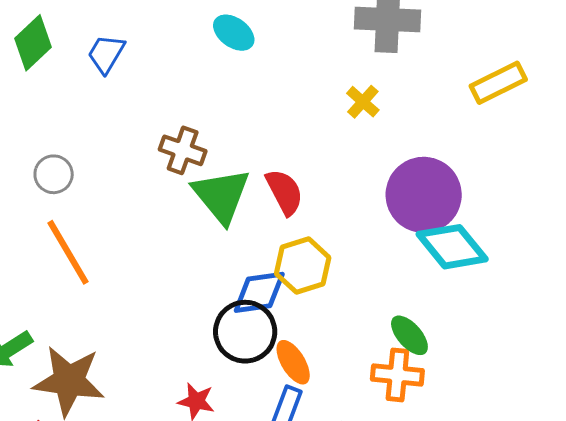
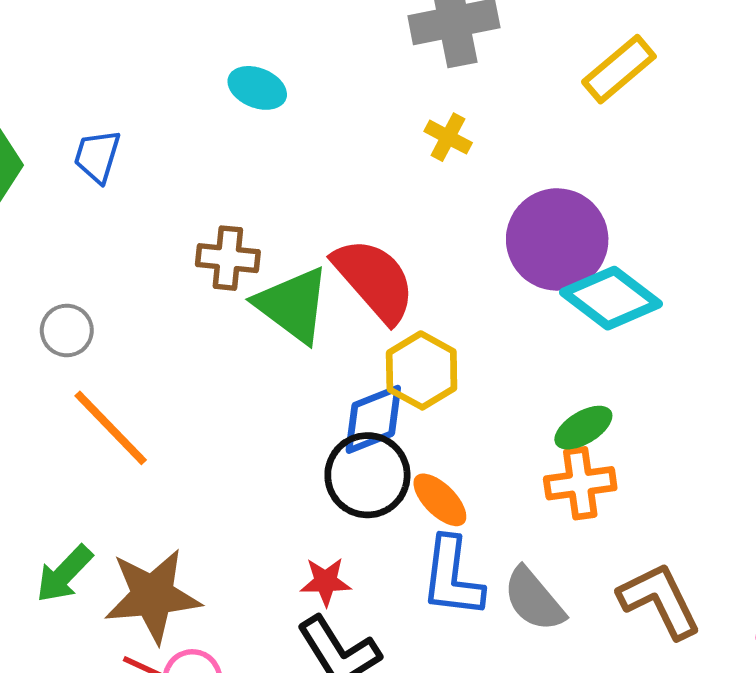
red semicircle: (284, 192) -> (374, 280), size x1.5
green ellipse: (409, 335) -> (583, 428), turned -66

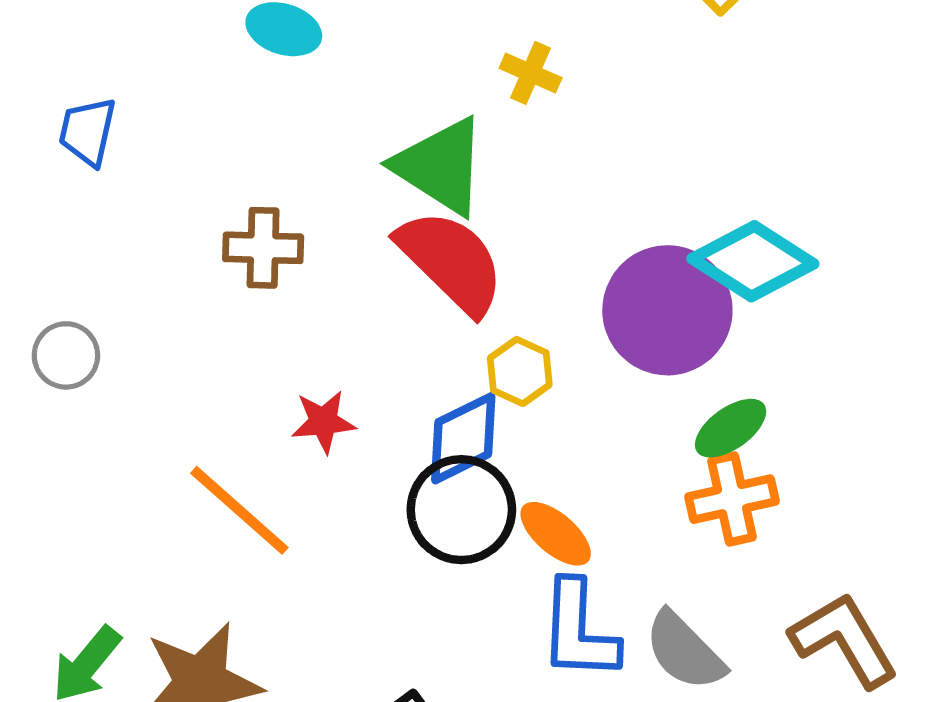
purple circle: (557, 239) -> (667, 310), moved
green triangle: (293, 305) -> (440, 166), moved
yellow hexagon: (422, 370) -> (520, 371), size x0.7
orange line: (111, 428) -> (239, 510), moved
red star: (326, 582) -> (323, 422), moved

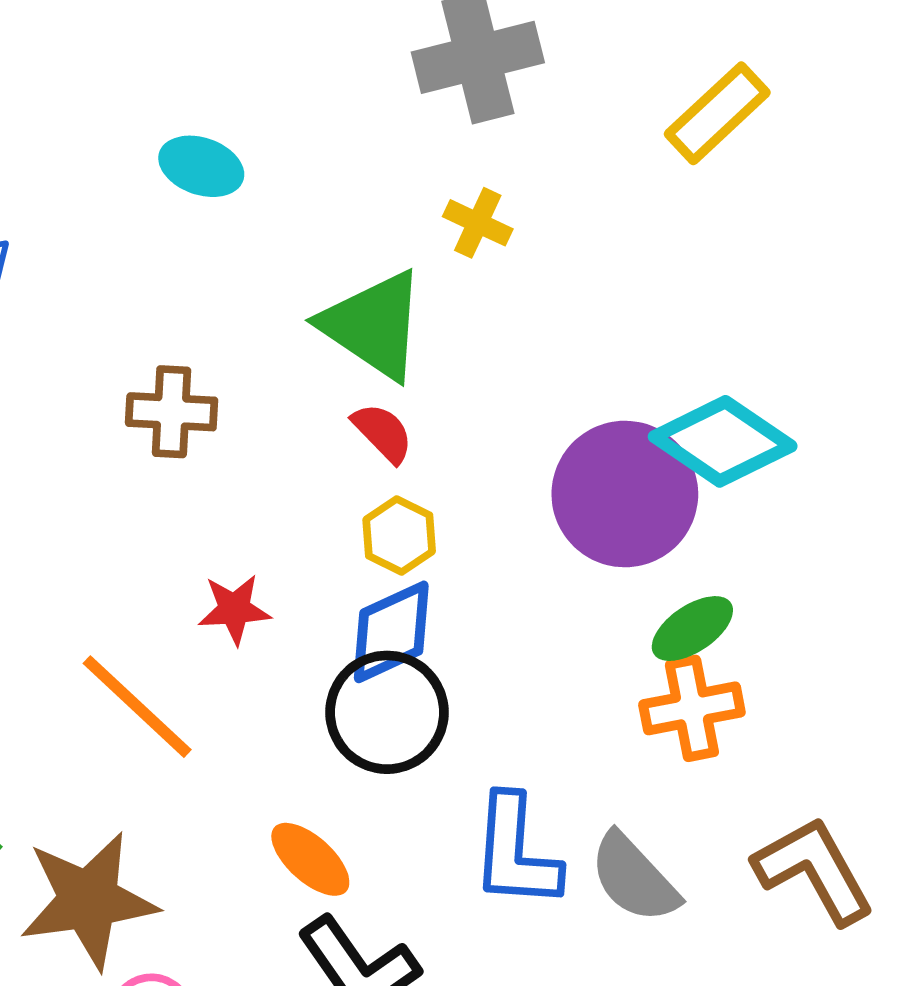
red semicircle: (451, 261) -> (383, 433), size x0.5
yellow hexagon: (520, 371) -> (399, 535), moved
orange ellipse: (556, 534) -> (310, 859), moved

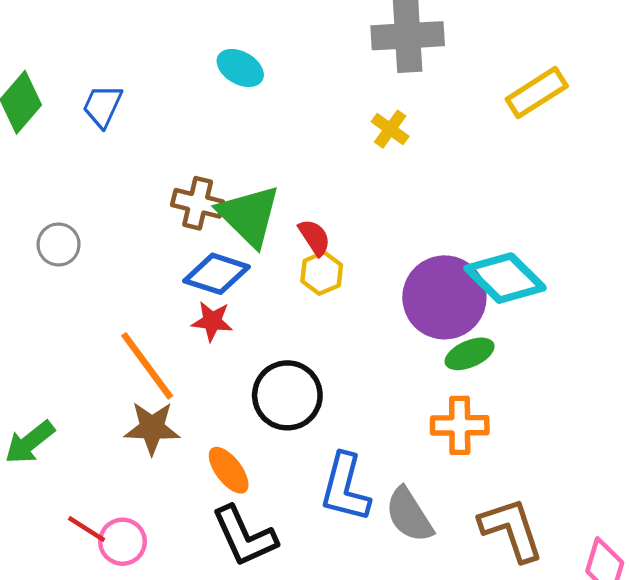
green triangle: (373, 325) -> (249, 216), moved
yellow hexagon: (399, 535) -> (322, 273), moved
green ellipse: (692, 629) -> (470, 354), moved
blue diamond: (391, 632) -> (217, 274), moved, turned 32
brown star: (88, 900) -> (152, 428), moved, size x0.7

